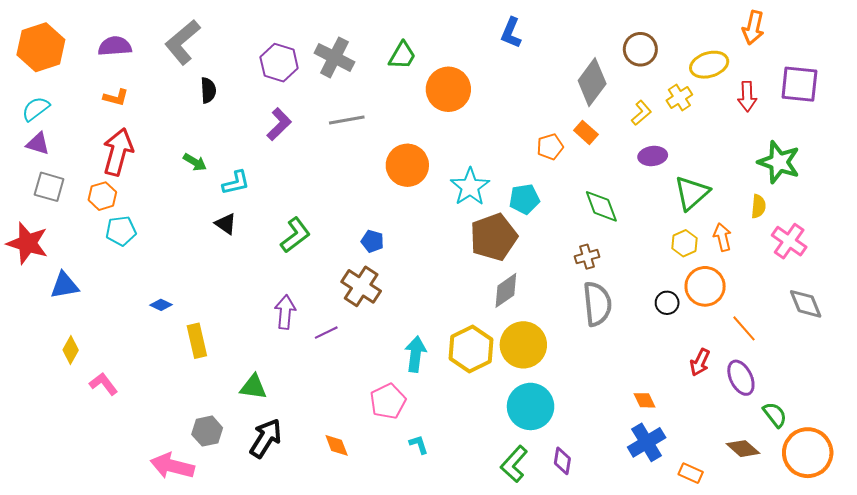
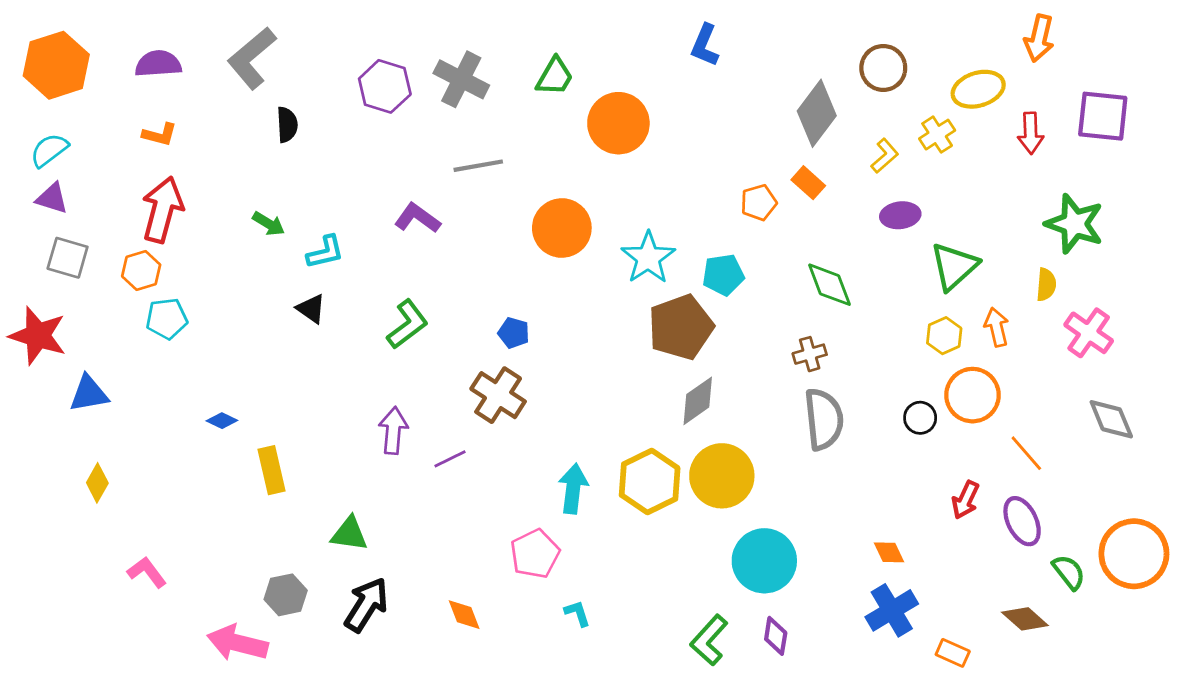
purple L-shape: (279, 124) -> (417, 218), moved, turned -100
pink L-shape: (103, 384) -> (147, 572), moved
cyan circle: (531, 406) -> (764, 561), moved
orange circle: (808, 453) -> (1134, 554), moved

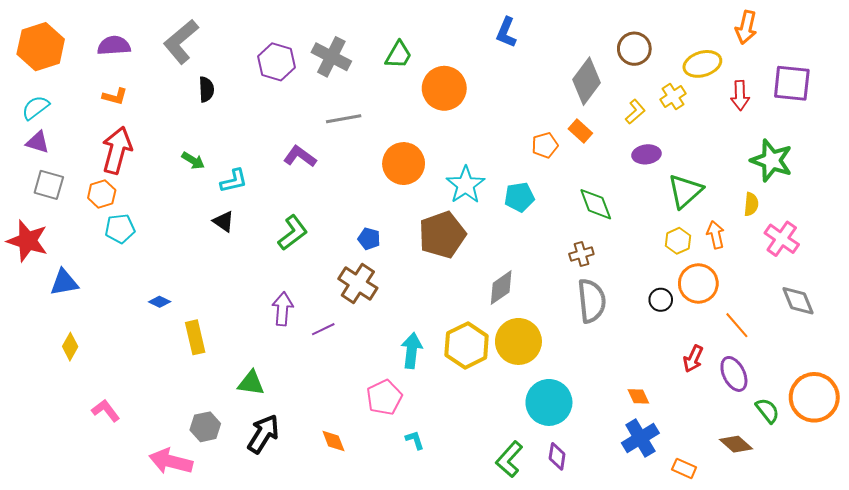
brown pentagon: (681, 327) -> (442, 235), moved

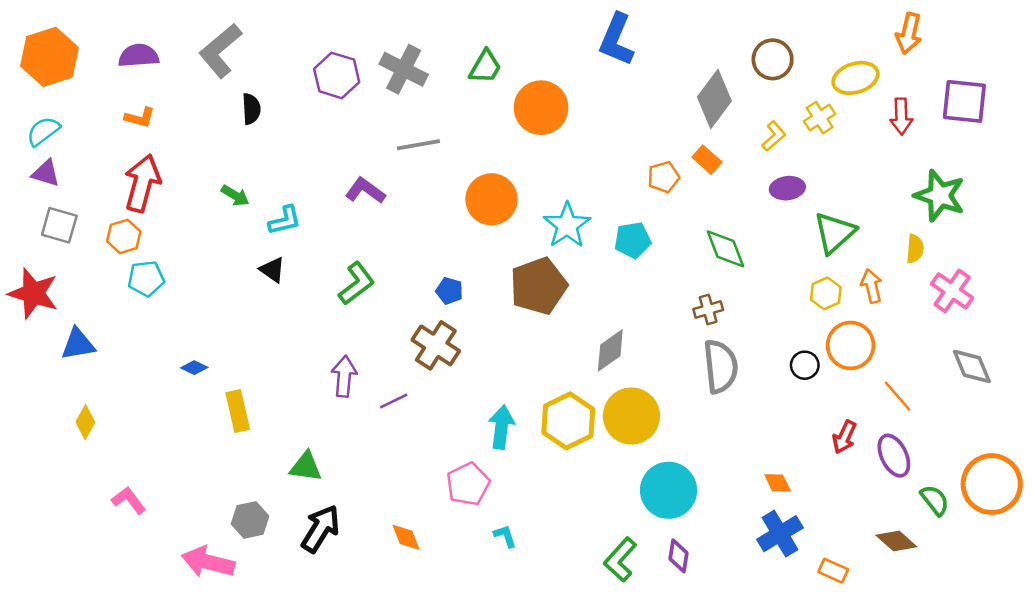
blue L-shape: (506, 32) -> (617, 40), size x1.4

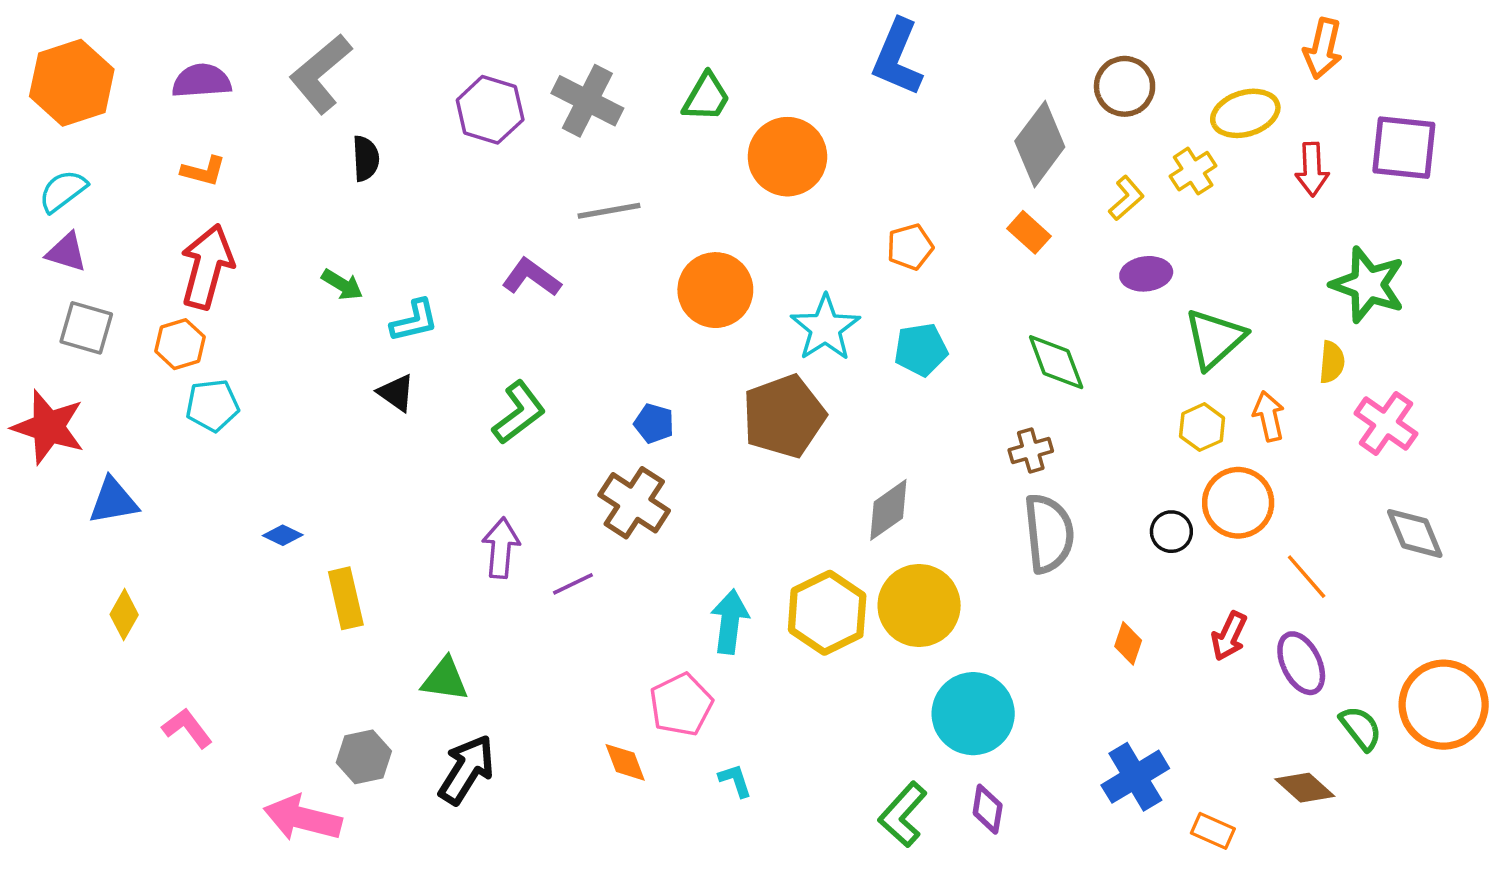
orange pentagon: (664, 177) -> (910, 247), moved
orange diamond: (778, 483) -> (1128, 643), moved, turned 44
orange diamond: (406, 537) -> (625, 762), moved

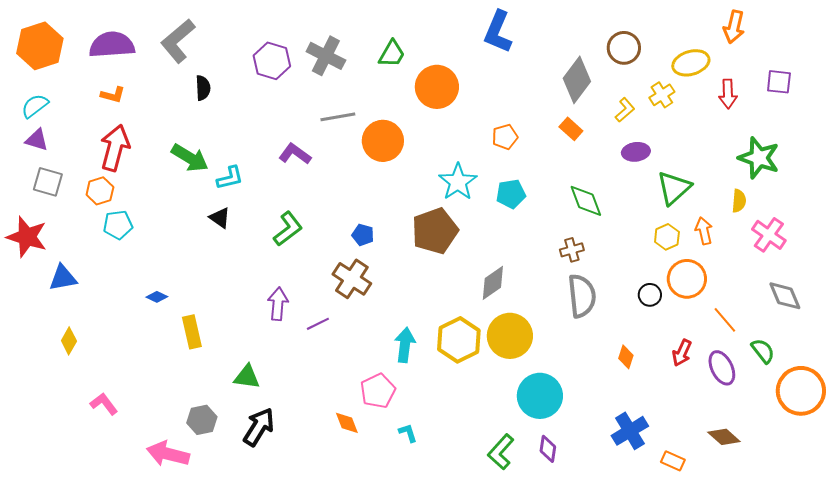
purple semicircle: (202, 81) -> (112, 45), size x1.4
purple square: (1404, 148) -> (779, 82), size x0.7
green arrow: (342, 285) -> (190, 158), size x1.6
orange circle: (715, 290) -> (383, 141), moved
green semicircle: (1361, 728) -> (763, 351), moved

